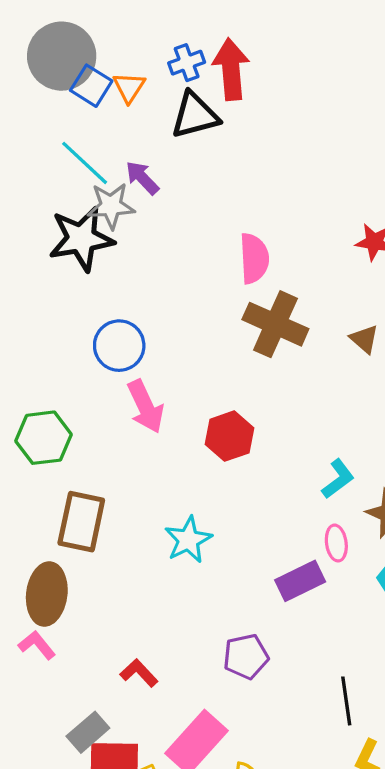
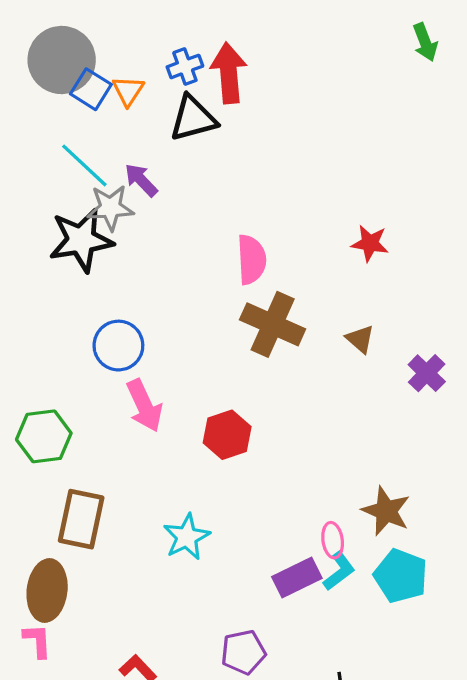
cyan L-shape: (338, 479) -> (339, 571), moved
pink L-shape: (37, 645) -> (37, 641), turned 36

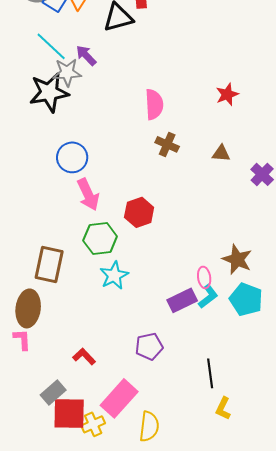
red star: (370, 243) -> (227, 94), turned -30
brown cross: (273, 324) -> (167, 144), size x0.6
brown triangle: (360, 339) -> (221, 153), turned -36
green hexagon: (44, 436) -> (100, 238), moved

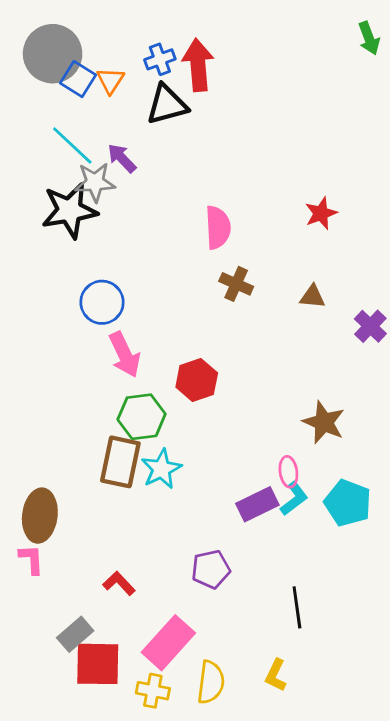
brown star: (237, 259) -> (324, 422), moved
brown rectangle: (49, 264) -> (120, 462), moved
yellow L-shape: (223, 408) -> (276, 675), moved
yellow cross: (93, 424) -> (153, 691), moved, turned 35

